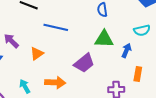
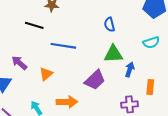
blue arrow: (126, 50) -> (130, 70), moved

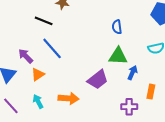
blue line: (63, 46) -> (52, 48), moved, turned 35
orange triangle: (46, 74) -> (38, 74), moved

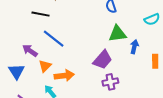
orange arrow: (68, 98) -> (64, 76), moved
purple cross: (129, 107) -> (110, 82), moved

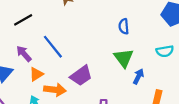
black line: (40, 14) -> (23, 20), moved, turned -54
green triangle: (117, 34) -> (124, 58), turned 48
purple trapezoid: (103, 60) -> (81, 76), moved

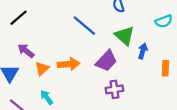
blue line: (53, 47) -> (84, 26), moved
purple trapezoid: (81, 76) -> (106, 61), moved
orange arrow: (55, 90) -> (69, 64), moved

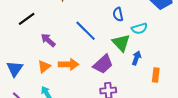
cyan semicircle: (164, 21) -> (139, 28), moved
purple arrow: (26, 51) -> (48, 40), moved

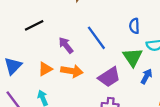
black line: (27, 19) -> (34, 25), moved
purple arrow: (48, 40) -> (66, 45), moved

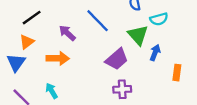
orange triangle: (45, 69) -> (27, 42), moved
orange arrow: (72, 71) -> (58, 58), moved

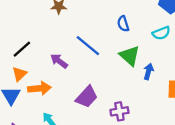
cyan semicircle: (159, 19) -> (161, 33), moved
orange arrow: (58, 58) -> (39, 88), moved
purple trapezoid: (117, 59) -> (87, 97), moved

